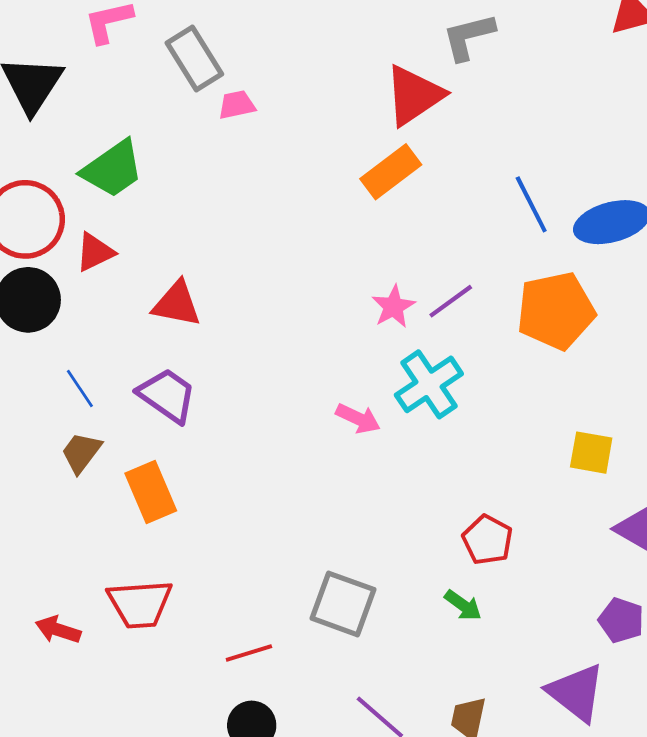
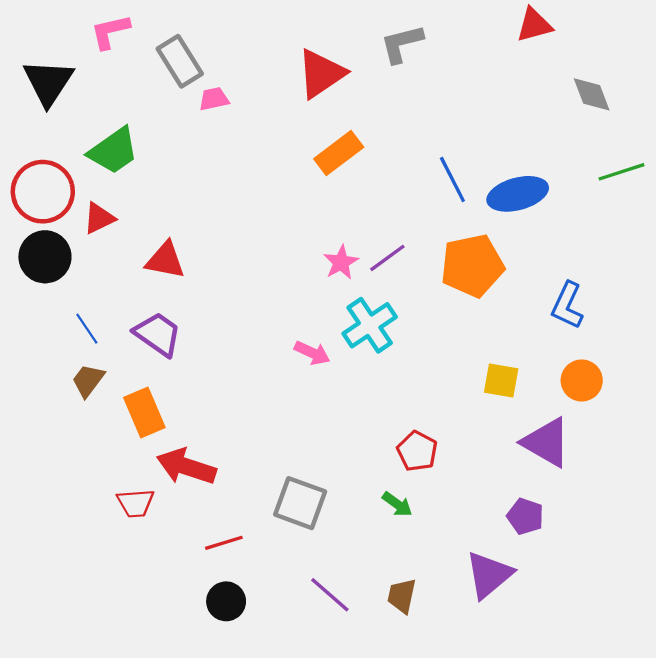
red triangle: (414, 95) -> (321, 73), moved
red trapezoid: (140, 604) -> (136, 503), size x0.7
red arrow: (58, 630) -> (186, 467), moved, size x1.6
purple triangle: (576, 693) -> (489, 575), turned 42

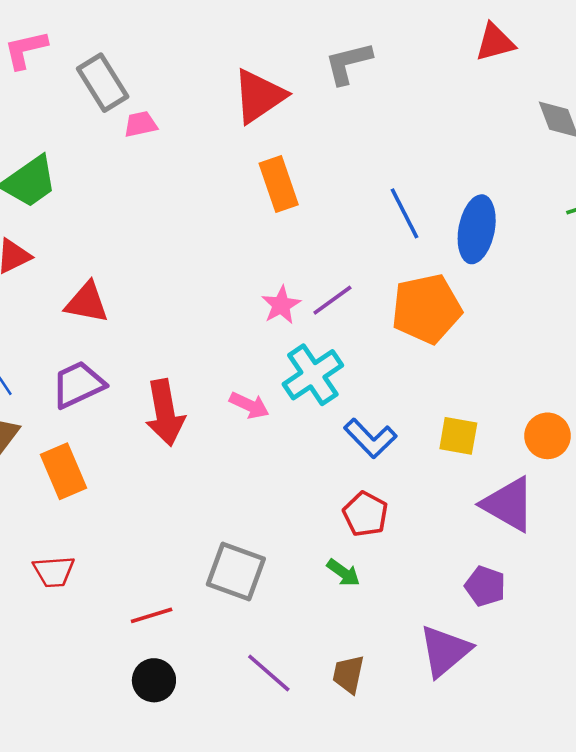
orange rectangle: (339, 153) -> (279, 184), turned -72
blue ellipse: (518, 194) -> (477, 229), turned -64
blue L-shape: (567, 305) -> (370, 438), moved, turned -69
purple trapezoid: (158, 334) -> (78, 384), turned -60
red arrow: (186, 467) -> (165, 413), moved, turned -118

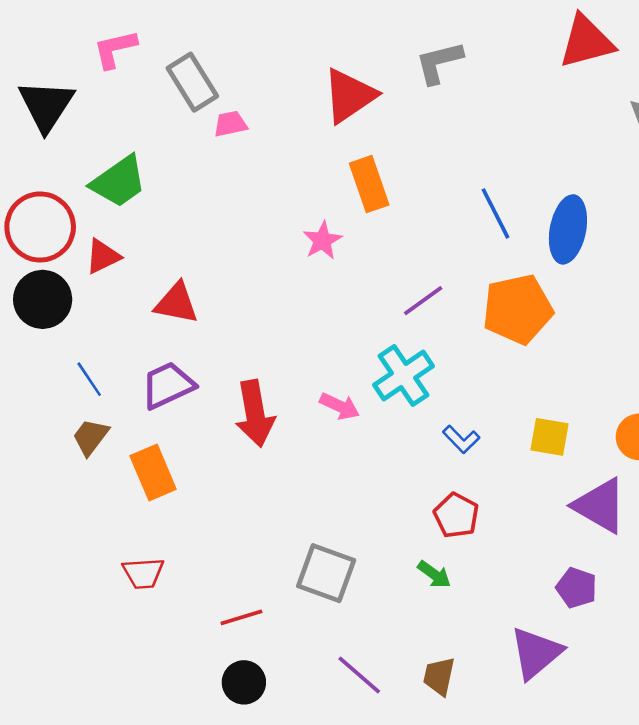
red triangle: (495, 42) -> (586, 42), size x1.4
pink star: (281, 305) -> (322, 240), moved
blue L-shape: (370, 438) -> (461, 439), size x0.7

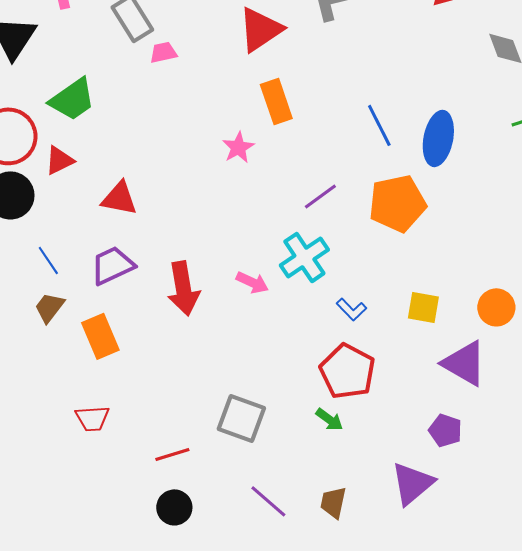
red pentagon: (456, 515) -> (347, 371), size x1.5

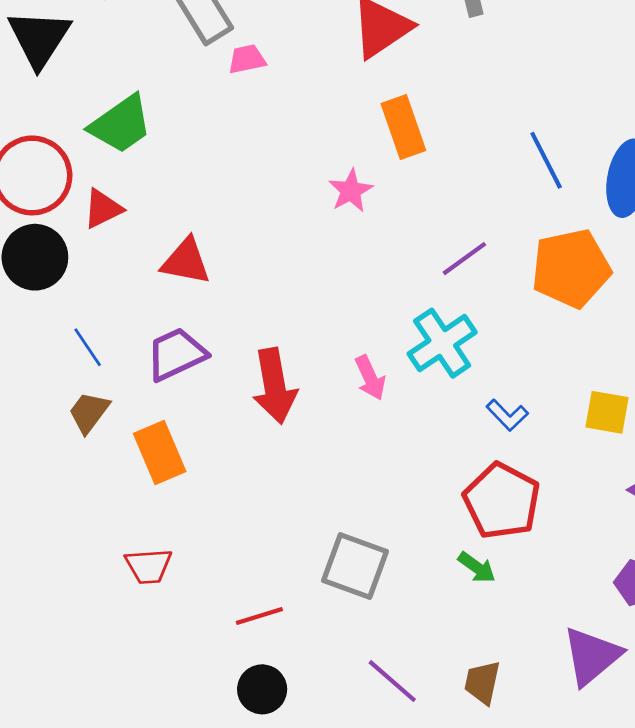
pink arrow: (252, 282) -> (370, 378), turned 40

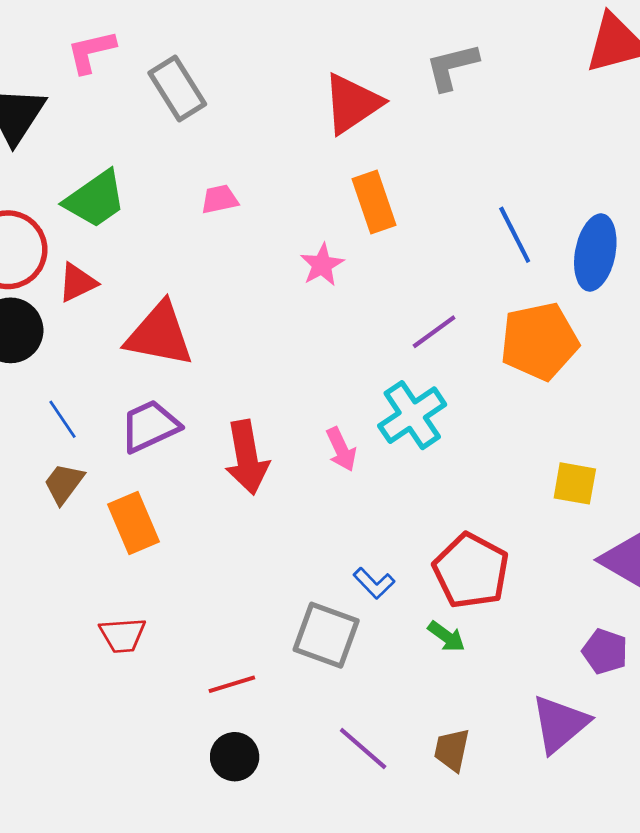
pink trapezoid: (247, 59) -> (220, 199), moved
red triangle: (186, 261) -> (159, 334), size x1.4
blue L-shape: (507, 415) -> (374, 583), moved

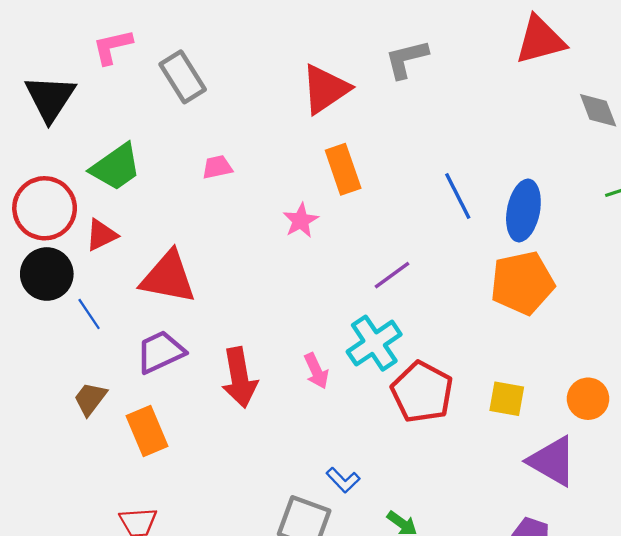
orange pentagon: (539, 341) -> (522, 283), moved
blue line: (62, 419) -> (89, 314), moved
red pentagon: (471, 571) -> (422, 392), moved

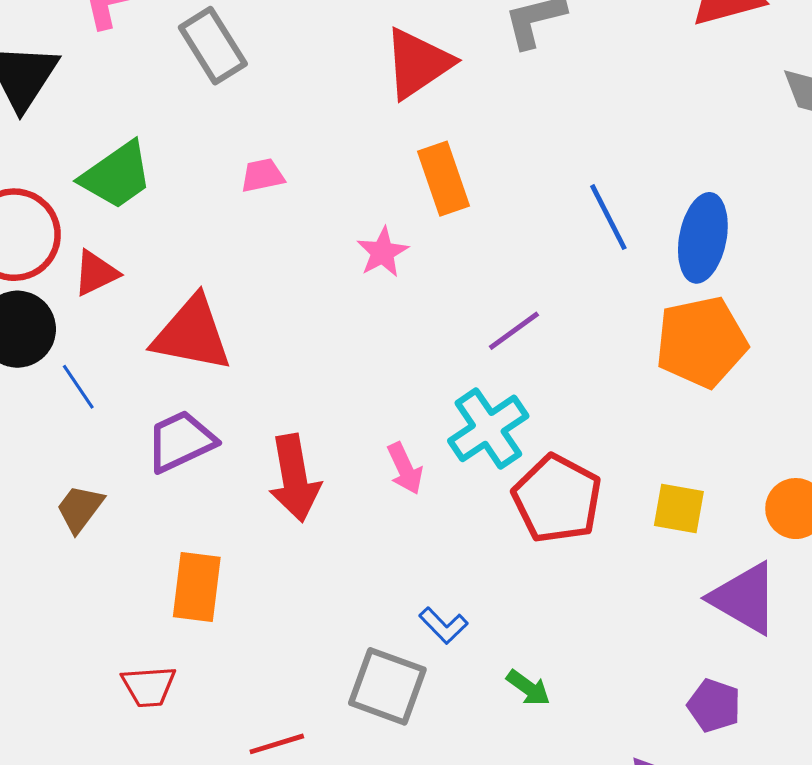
orange rectangle: (147, 431) -> (197, 587), moved, turned 30

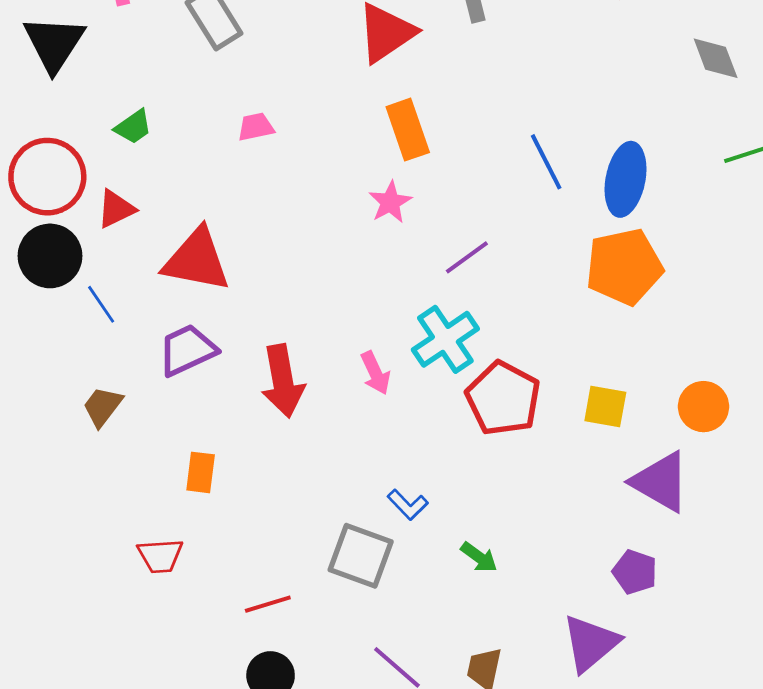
green trapezoid: (117, 175) -> (133, 127), size x0.6
pink star: (383, 252) -> (390, 202), moved
orange rectangle: (197, 587) -> (201, 472), size x0.7

